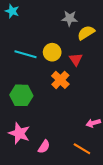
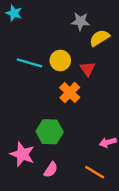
green hexagon: (21, 95) -> (50, 132), moved

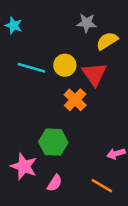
cyan star: (14, 13) -> (14, 26), moved
red triangle: (88, 69) -> (94, 74), size x1.5

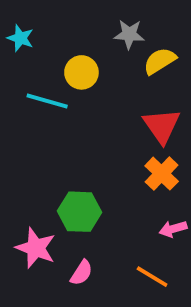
yellow circle: (65, 65) -> (81, 72), moved
red triangle: (94, 74) -> (162, 126), moved
orange cross: (75, 100) -> (162, 174), moved

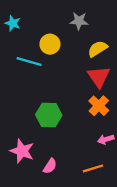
yellow semicircle: (160, 61) -> (98, 49), moved
green hexagon: (80, 212) -> (49, 115), moved
orange line: (152, 277) -> (93, 168), turned -48

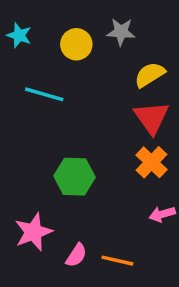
yellow circle: (50, 44) -> (76, 44), moved
pink star: (22, 151) -> (33, 232), turned 30
orange line: (93, 168) -> (117, 261), moved, turned 30

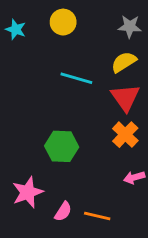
gray star: (121, 32) -> (130, 26), moved
yellow circle: (76, 44) -> (63, 22), moved
cyan line: (44, 94) -> (76, 78), moved

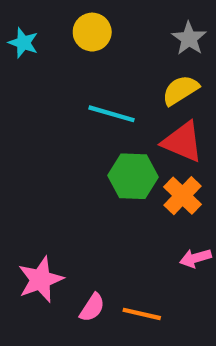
gray star: (130, 26) -> (189, 38), turned 30
red triangle: (125, 98) -> (183, 142), turned -32
green hexagon: (62, 146) -> (133, 176), moved

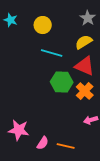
yellow circle: (92, 32) -> (43, 25), moved
pink star: (41, 280) -> (19, 130), turned 30

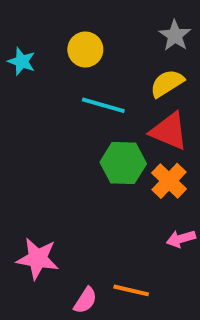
cyan star: (11, 20) -> (22, 61), moved
pink semicircle: (43, 143) -> (85, 300), moved

